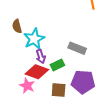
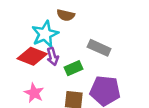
brown semicircle: (17, 26) -> (66, 15), moved, turned -64
red diamond: (37, 72) -> (32, 56), moved

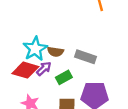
brown semicircle: (66, 15) -> (55, 52), moved
purple arrow: (53, 56) -> (44, 69), turned -112

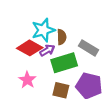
brown semicircle: (55, 52) -> (62, 37), turned -112
green rectangle: (64, 77) -> (64, 63), size x1.6

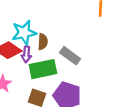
purple arrow: (47, 50) -> (26, 54), turned 120

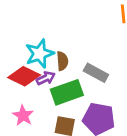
purple arrow: (26, 54) -> (46, 78), turned -112

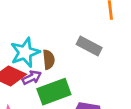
gray rectangle: (96, 73) -> (89, 46), moved

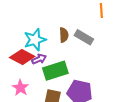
brown semicircle: (49, 60) -> (64, 35), moved

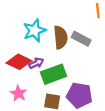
brown semicircle: (64, 35) -> (61, 37), size x1.5
cyan star: (35, 40) -> (34, 30), moved

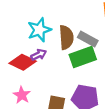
purple arrow: (36, 63) -> (39, 55), moved
green rectangle: (54, 74) -> (83, 57), moved

